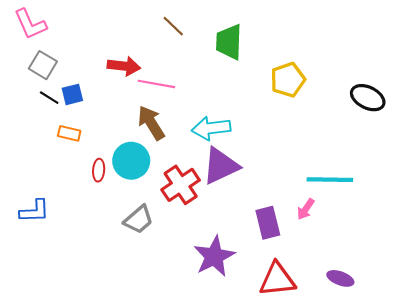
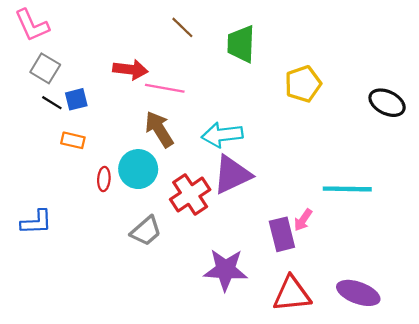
pink arrow: (306, 209) -> (303, 220), moved
purple star: (214, 256) -> (226, 270), turned 30
purple ellipse: (340, 278) -> (358, 293), size x1.5

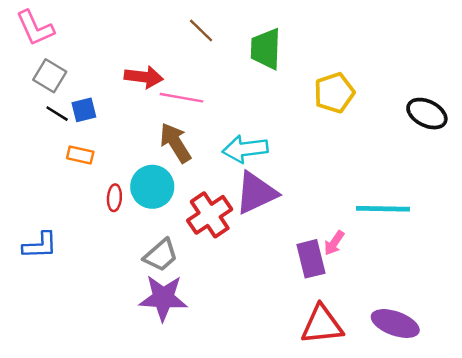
purple star: (226, 270) -> (163, 298), moved

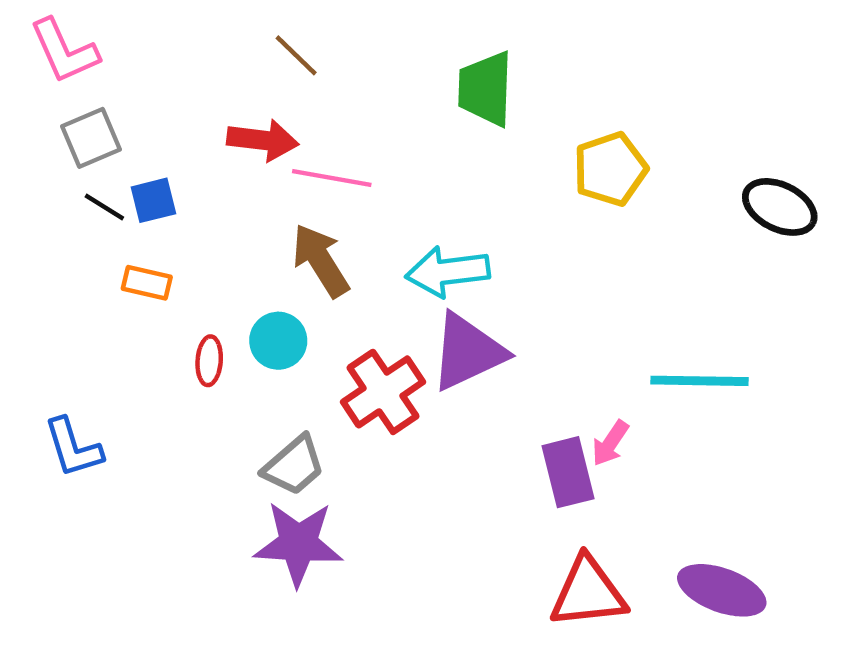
brown line: (201, 31) -> (296, 55), moved
gray square: (50, 76) -> (91, 138), turned 36
cyan circle: (152, 187) -> (278, 341), size x0.7
blue L-shape: (40, 245) -> (73, 448), turned 75

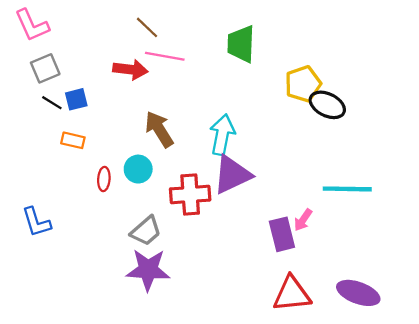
pink line: (332, 178) -> (165, 56), moved
black ellipse: (780, 207) -> (327, 105), moved
cyan arrow: (448, 272) -> (222, 135), turned 108
red cross: (383, 392) -> (190, 194), turned 30

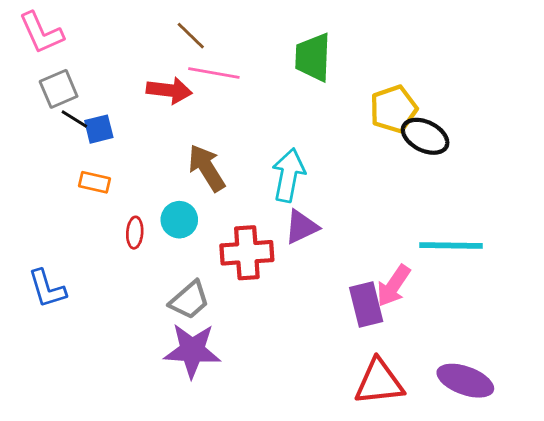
black line: (52, 103) -> (74, 119), moved
purple triangle: (232, 175) -> (301, 227), size x0.7
pink arrow: (303, 220) -> (393, 286), size x1.4

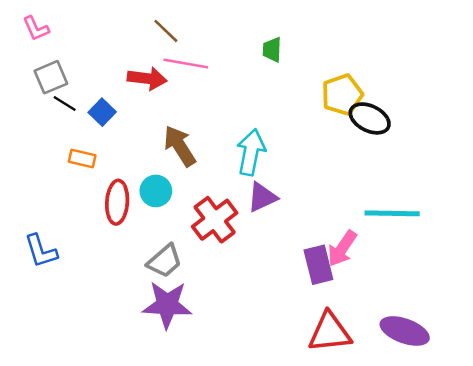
pink L-shape: (41, 33) -> (36, 28), size x0.7
green trapezoid: (313, 57) -> (272, 50), size x0.6
blue square: (99, 129) -> (102, 112), moved, turned -32
red ellipse: (135, 233) -> (117, 202), size x1.6
red cross: (247, 253) -> (215, 220), turned -33

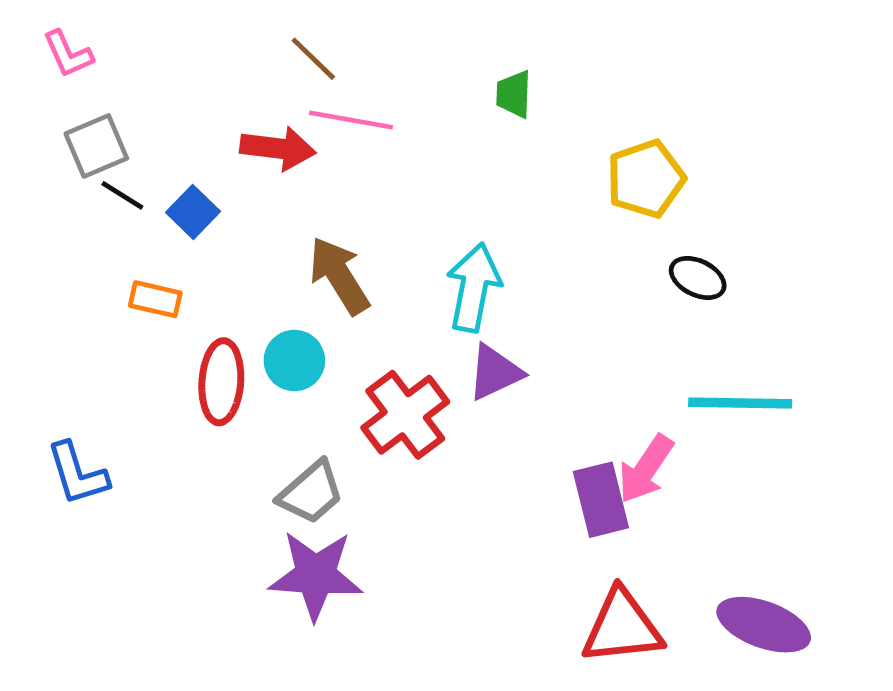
black ellipse: (370, 118) -> (698, 278), moved, size x0.7

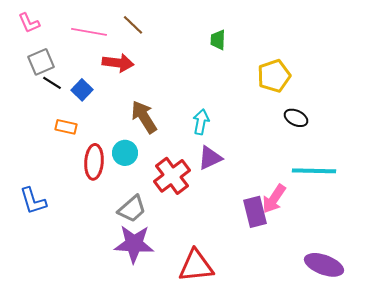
pink line: (351, 120) -> (89, 32), moved
cyan arrow: (474, 287) -> (201, 122), size x0.7
red triangle: (622, 627) -> (196, 266), moved

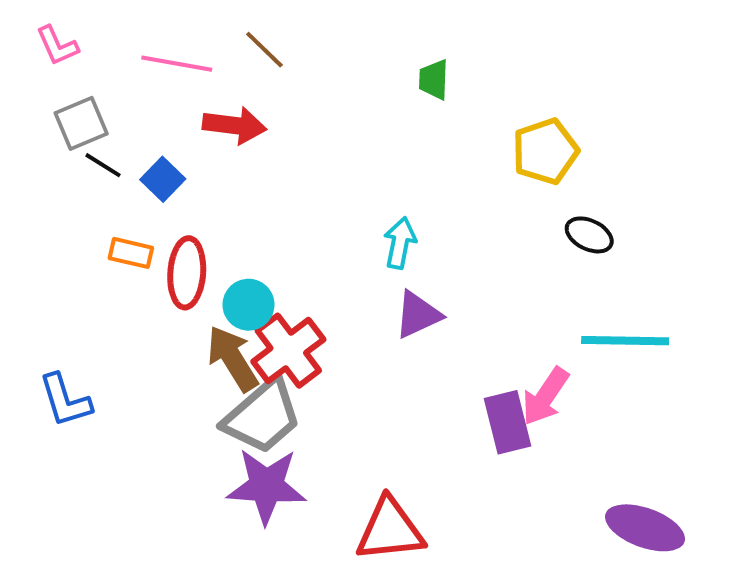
brown arrow: (144, 117) -> (233, 358), moved
red ellipse: (94, 162) -> (187, 273), moved
red cross: (172, 176) -> (288, 351), moved
gray trapezoid: (132, 209) -> (262, 416), size x1.4

